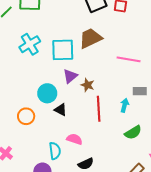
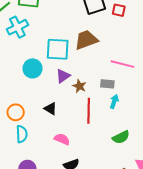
cyan cross: (30, 44) -> (17, 27), moved
gray rectangle: (140, 91) -> (107, 84), moved
cyan circle: (47, 93) -> (32, 68), moved
cyan arrow: (124, 105) -> (114, 102), moved
cyan semicircle: (55, 151) -> (22, 134), moved

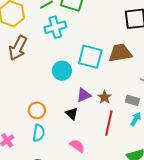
purple triangle: (63, 76) -> (84, 95), moved

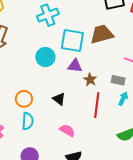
cyan cross: (55, 27) -> (48, 15), moved
purple triangle: (84, 95) -> (75, 66), moved, turned 35

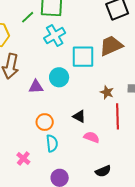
purple triangle: (75, 66) -> (36, 87), moved
pink semicircle: (67, 130) -> (91, 137), moved

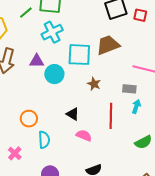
purple triangle: (36, 87) -> (37, 61), moved
brown star: (107, 92) -> (94, 84), moved
orange circle: (45, 122) -> (29, 119), moved

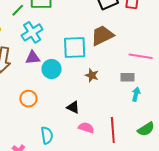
cyan cross: (52, 32) -> (32, 32), moved
red line: (111, 116) -> (113, 130), moved
orange circle: (29, 119) -> (28, 99), moved

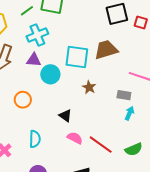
red line: (113, 130) -> (101, 145), turned -60

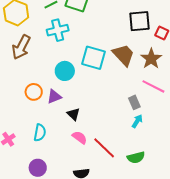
brown trapezoid: (106, 50) -> (123, 55), turned 55
purple triangle: (34, 60) -> (54, 97), moved, turned -35
brown star: (89, 87) -> (151, 59), moved, size x1.5
gray rectangle: (124, 95) -> (134, 102), turned 48

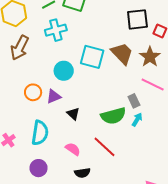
cyan semicircle: (40, 133) -> (40, 133), size x1.4
pink semicircle: (80, 137) -> (73, 149), moved
green semicircle: (136, 157) -> (113, 116), moved, size x1.4

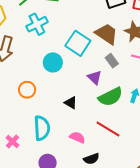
cyan square: (92, 57) -> (78, 43), turned 30
purple triangle: (54, 97) -> (95, 78), moved, turned -42
gray rectangle: (134, 101) -> (112, 61), moved

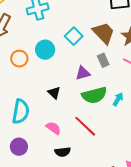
cyan square: (78, 43) -> (74, 36), size x0.7
purple triangle: (95, 78) -> (83, 73), turned 49
orange circle: (27, 90) -> (19, 59), moved

